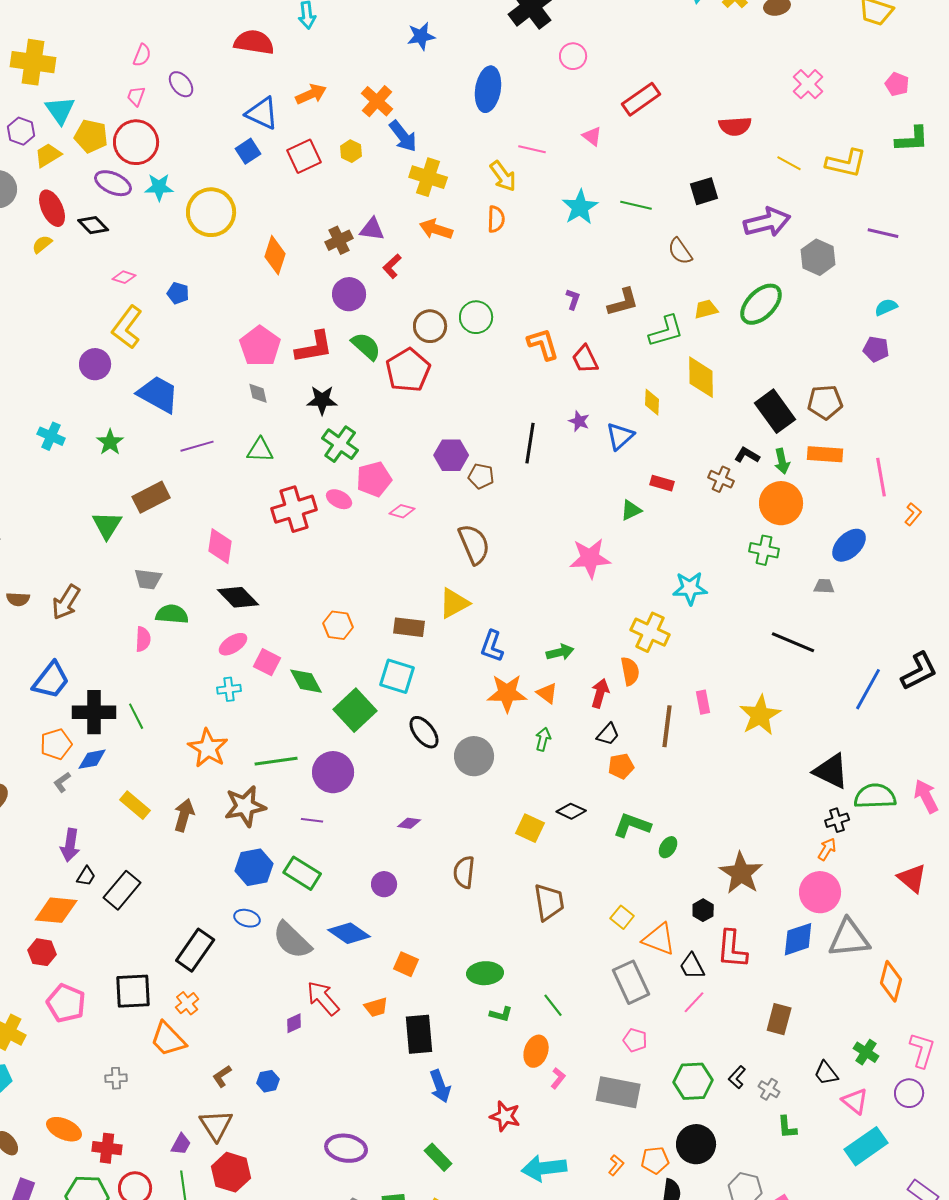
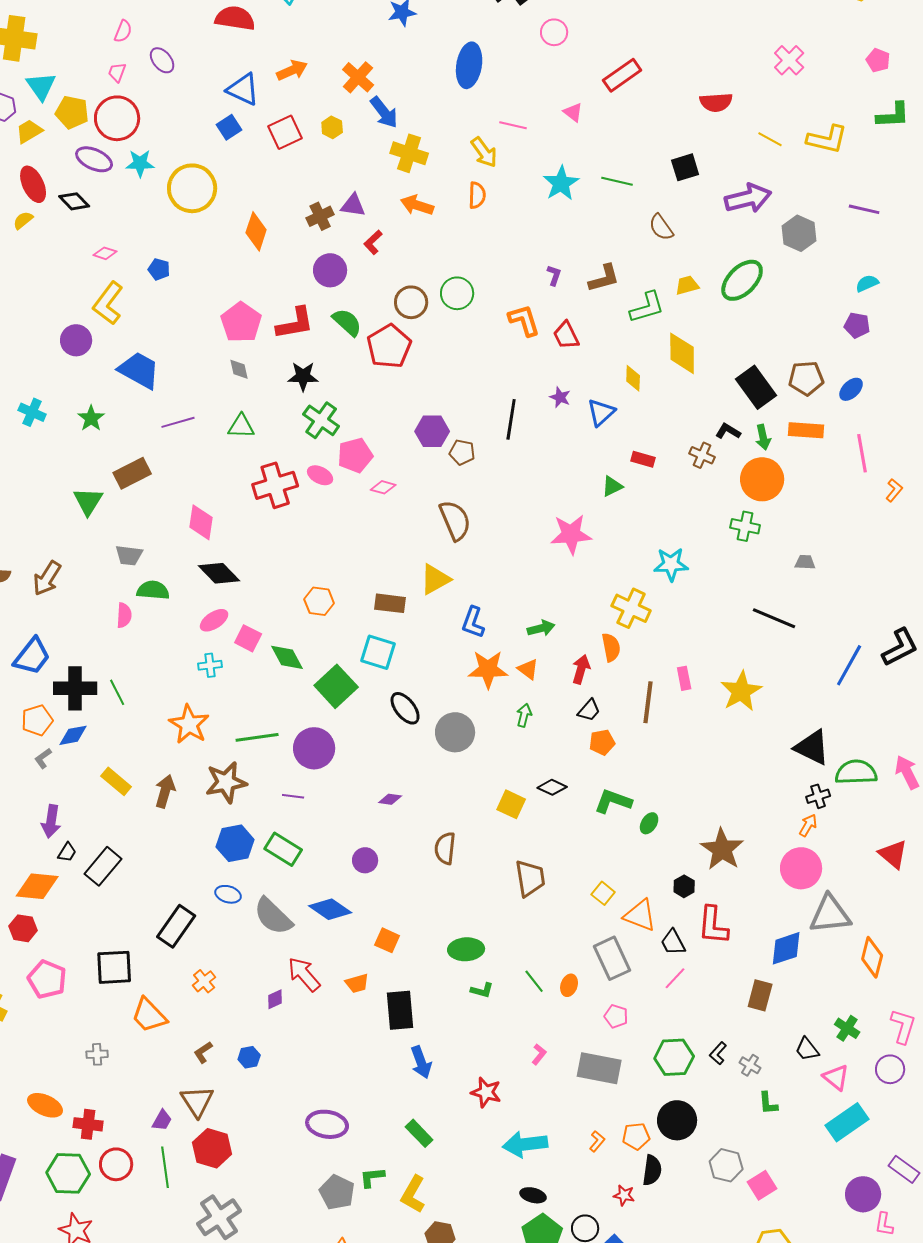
blue ellipse: (849, 545) -> (851, 389), moved, size x0.7
blue diamond: (798, 939) -> (786, 948), moved
orange cross: (187, 1003) -> (204, 981), moved
orange ellipse: (536, 1051) -> (569, 985), moved, size x0.7

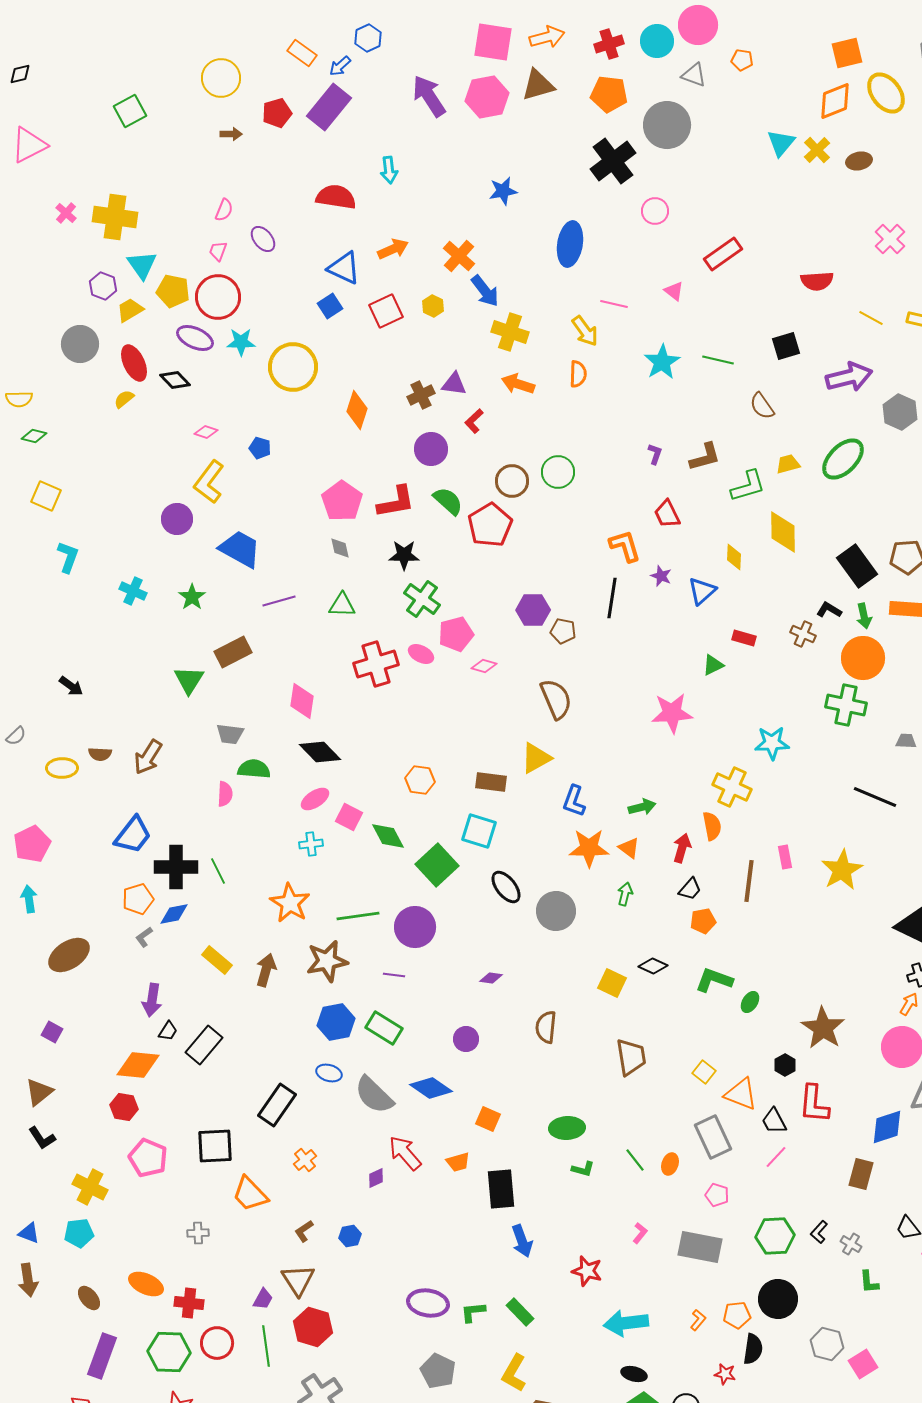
orange L-shape: (524, 320) -> (625, 546), moved
green cross: (745, 526) -> (846, 705), size x1.4
green L-shape: (372, 1177) -> (473, 1312), moved

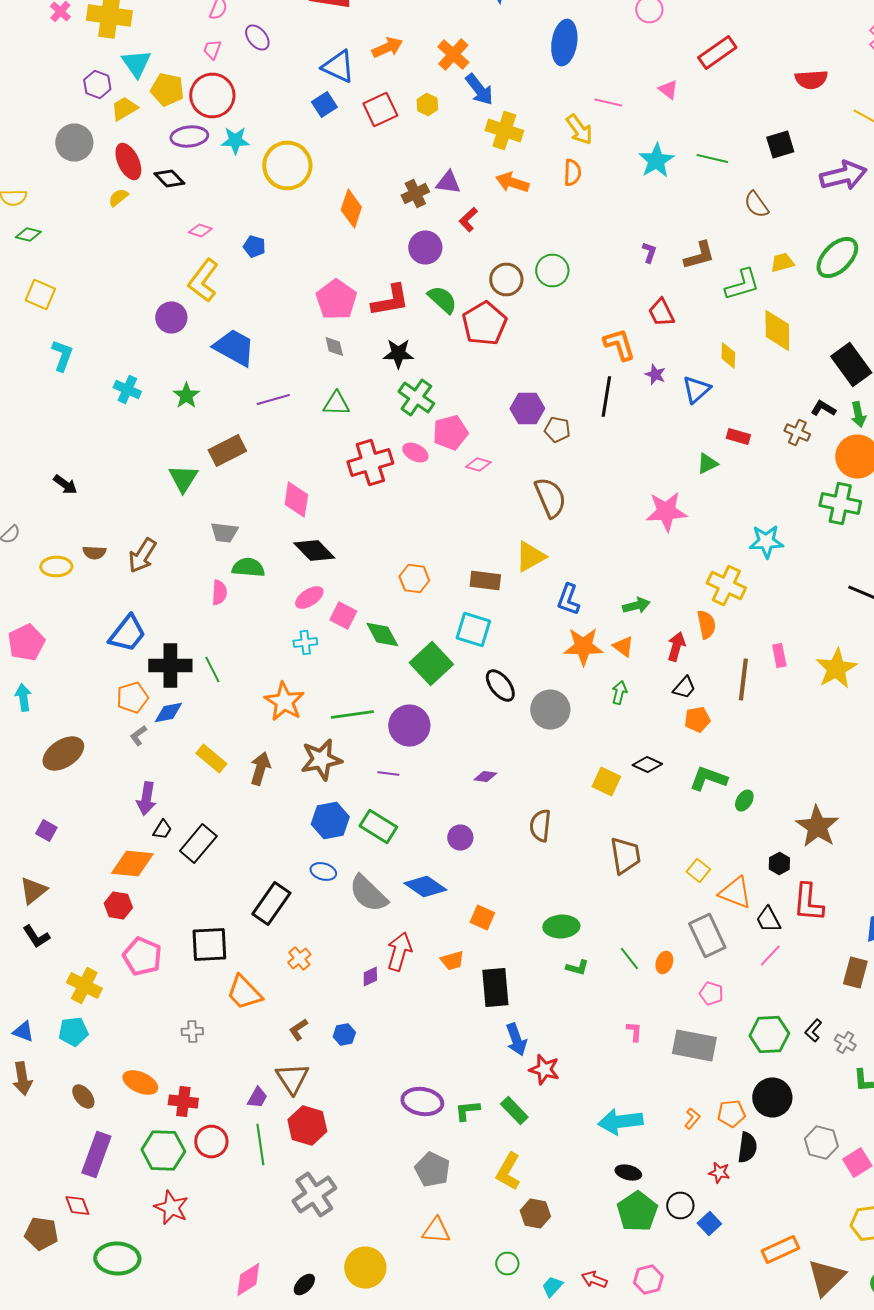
purple ellipse: (195, 338) -> (189, 136), turned -30
red arrow: (405, 1153) -> (399, 952), turned 57
pink L-shape: (640, 1233) -> (634, 1032), turned -35
red star: (587, 1271) -> (544, 1070), moved

